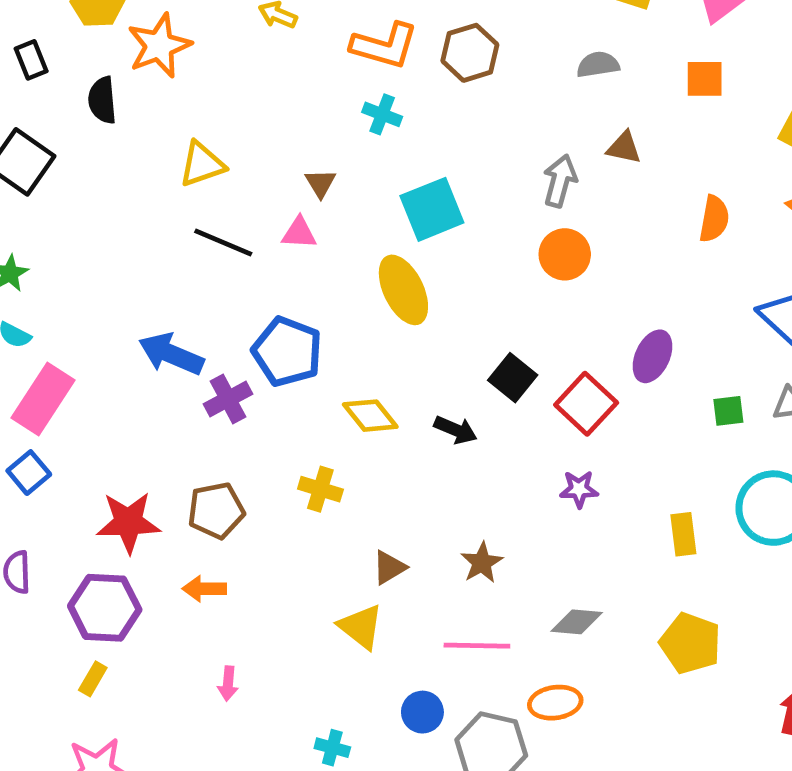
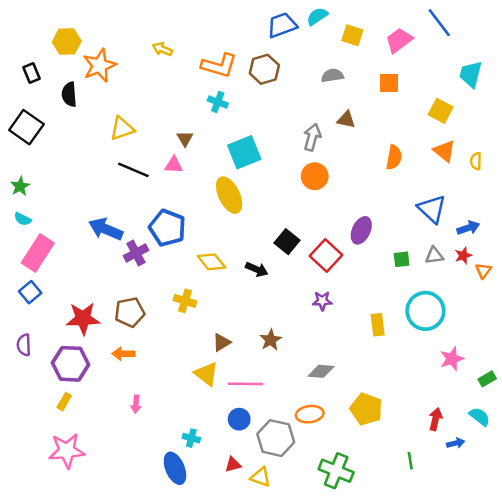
yellow pentagon: (690, 643) -> (366, 409), moved
pink line: (477, 646) -> (245, 384), moved

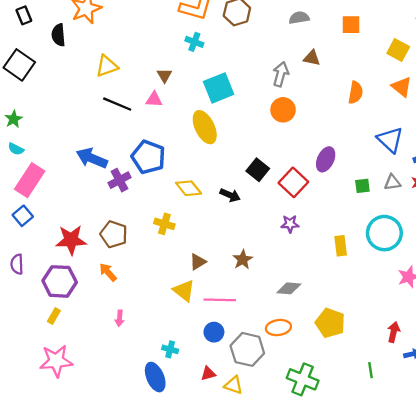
brown pentagon: (130, 312) -> (114, 234), turned 30
orange arrow: (123, 354) -> (108, 272), turned 48

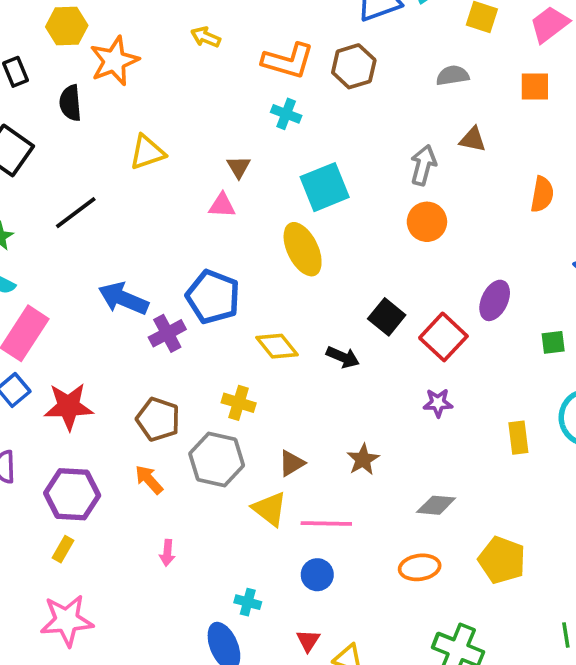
black line: (117, 104) -> (76, 213), moved, turned -60
red star: (71, 240) -> (69, 406), moved
gray hexagon: (247, 349) -> (217, 460), moved
red triangle: (208, 374) -> (308, 641), turned -42

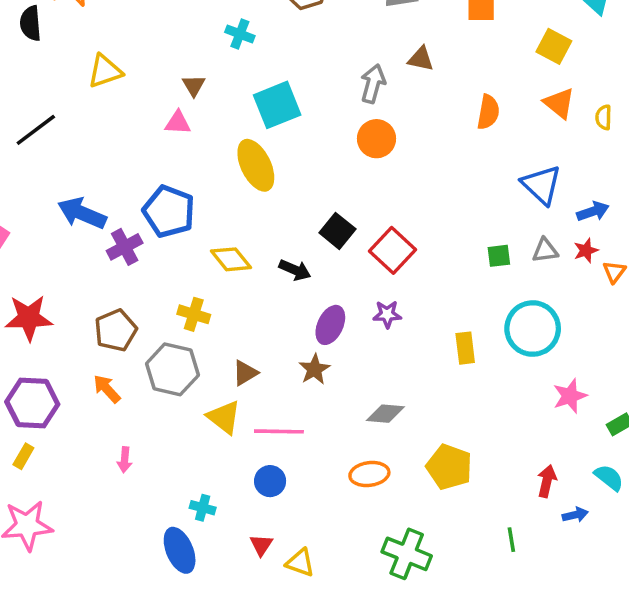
purple ellipse: (495, 300) -> (330, 325), moved
brown pentagon: (158, 419) -> (116, 330), turned 30

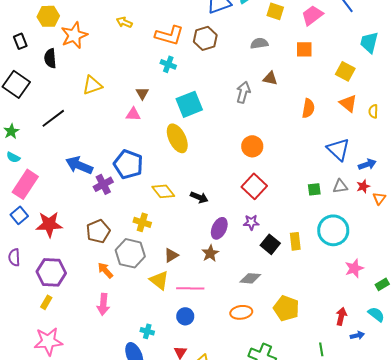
orange circle: (376, 139) -> (252, 146), moved
black square: (337, 231) -> (270, 244), moved
orange arrow: (107, 389) -> (105, 270), moved
pink arrow: (125, 460) -> (103, 304), size x1.5

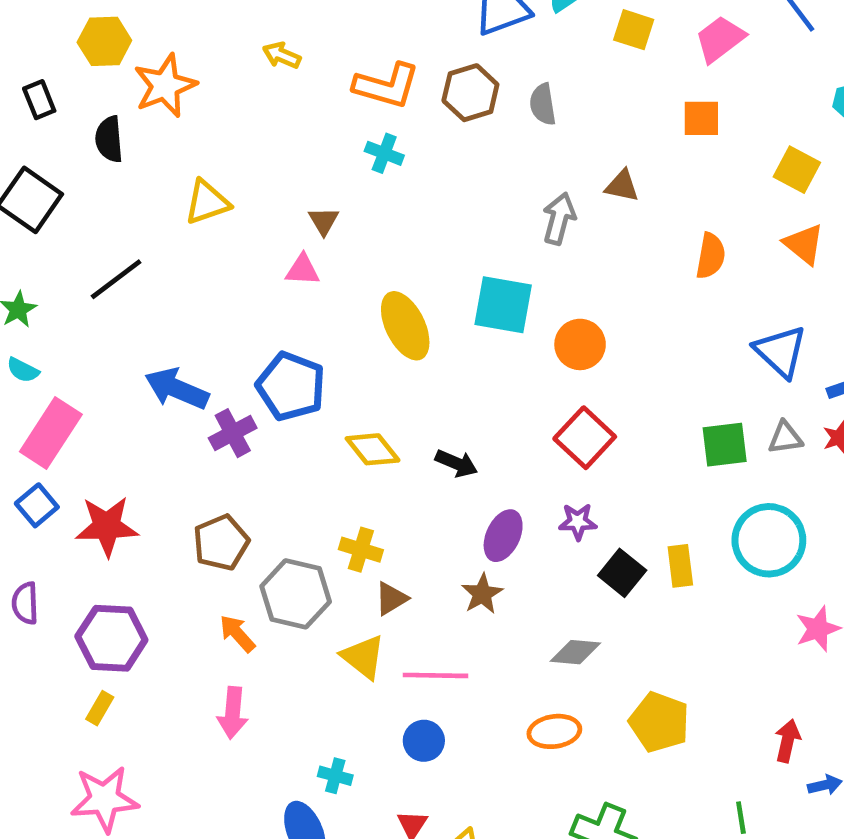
gray semicircle: (259, 43) -> (543, 104), moved, turned -90
cyan square: (189, 104) -> (503, 305), moved, turned 32
green square: (314, 189) -> (725, 445), size x1.5
yellow cross: (142, 222) -> (361, 550), moved

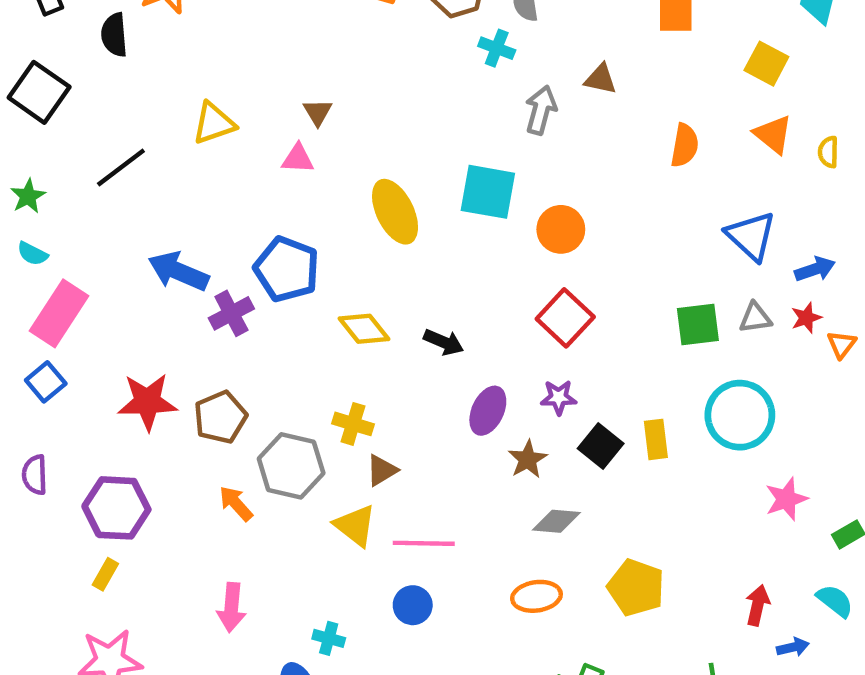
cyan cross: (384, 153) -> (497, 48), moved
yellow triangle: (207, 202) -> (214, 123), moved
red star: (107, 526) -> (147, 402), moved
brown star: (482, 594) -> (528, 459), moved
pink arrow: (233, 713) -> (231, 607), moved

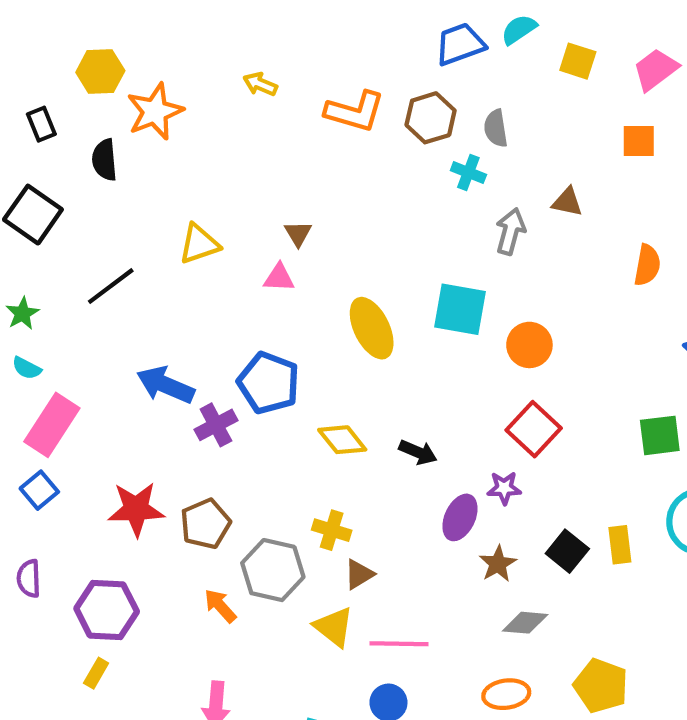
purple star: (559, 397) -> (504, 488), moved

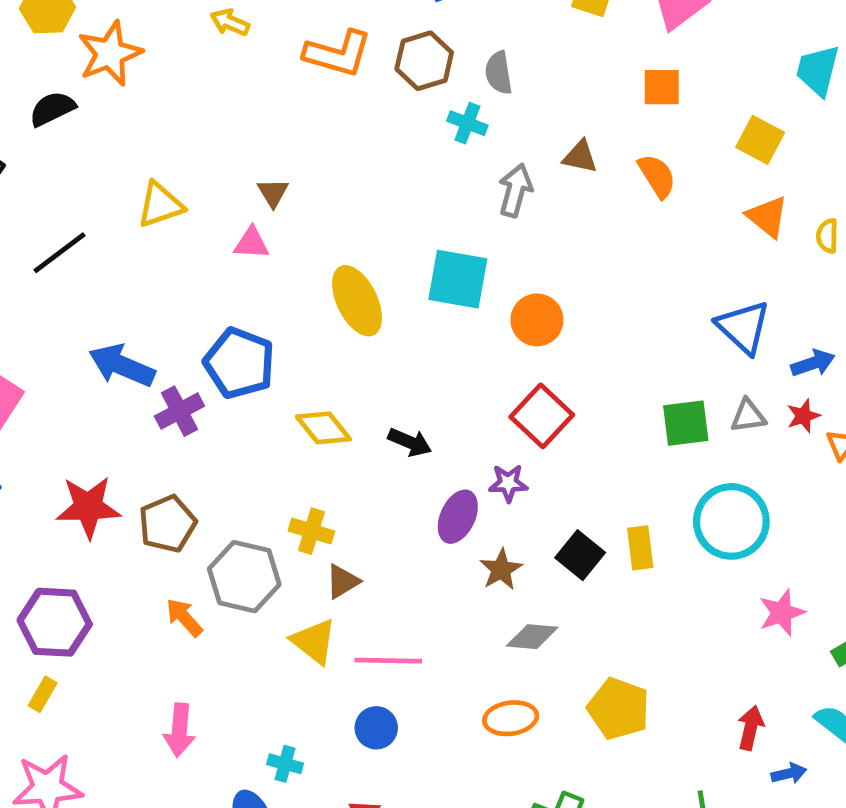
black semicircle: (105, 160) -> (52, 109), turned 69
orange semicircle: (647, 265) -> (657, 176), moved, turned -42

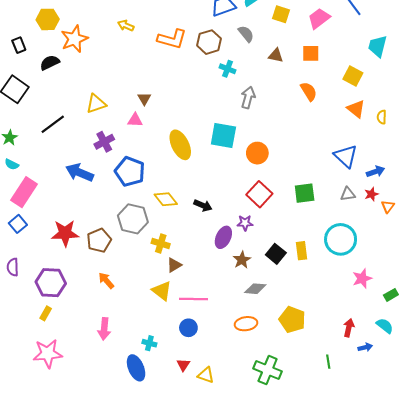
gray semicircle: (499, 73) -> (246, 34), moved, turned 150
brown triangle: (580, 157) -> (276, 55), moved
purple cross: (179, 411) -> (104, 142), moved
green square: (686, 423) -> (305, 193), moved
gray hexagon: (244, 577) -> (133, 219), moved

